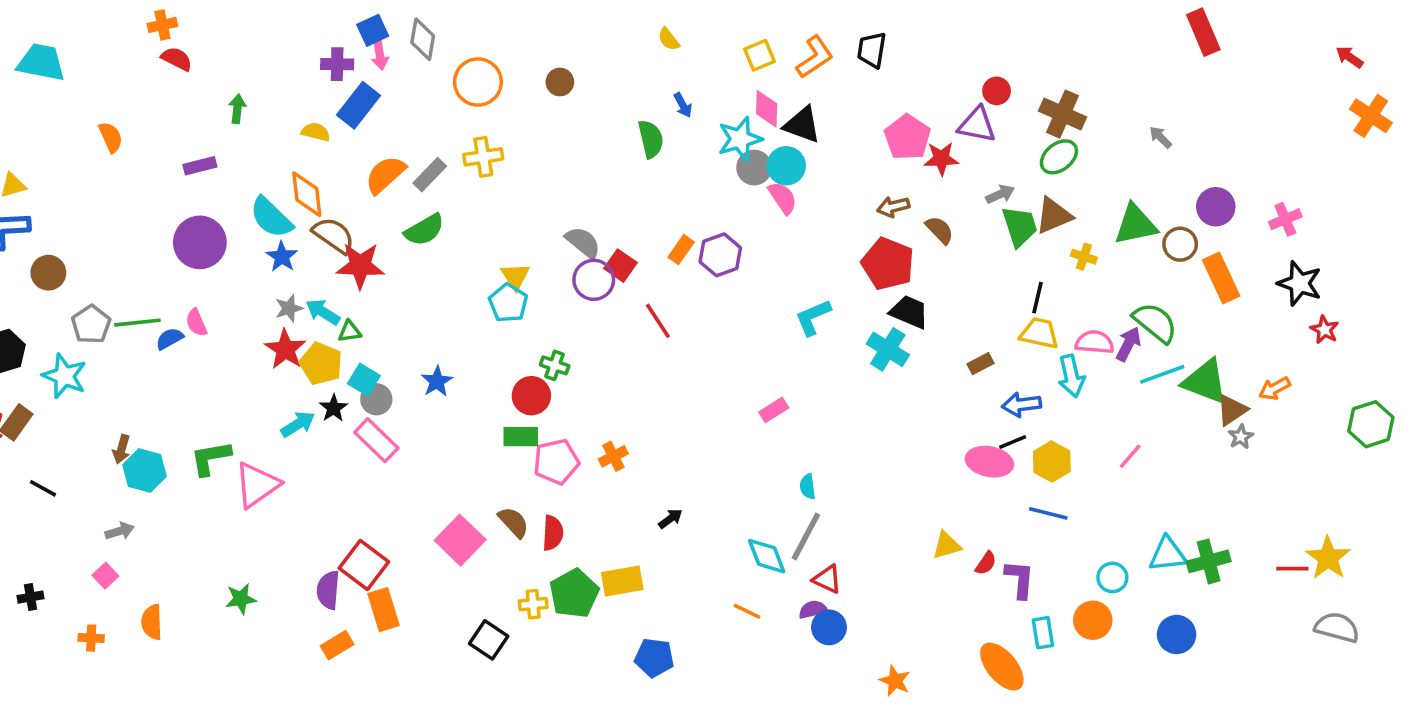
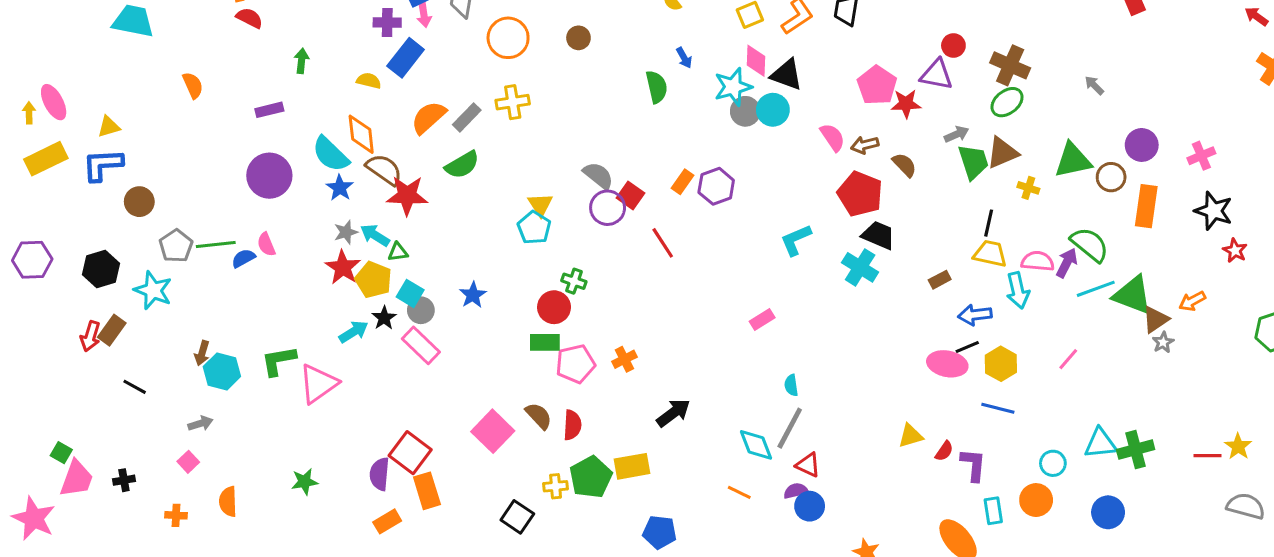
pink semicircle: (783, 198) -> (833, 137), moved
orange rectangle: (1221, 278) -> (1146, 206), turned 33
black arrow: (670, 519) -> (673, 413), size x1.6
yellow star: (1328, 558) -> (1238, 446), size x0.7

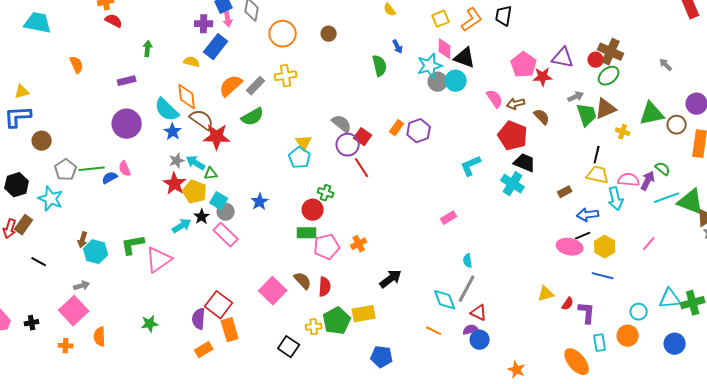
red circle: (953, 45) -> (596, 60), moved
red line: (663, 243) -> (362, 168), moved
green semicircle: (1090, 244) -> (663, 169), size x0.6
pink square: (188, 462) -> (74, 311), size x2.0

